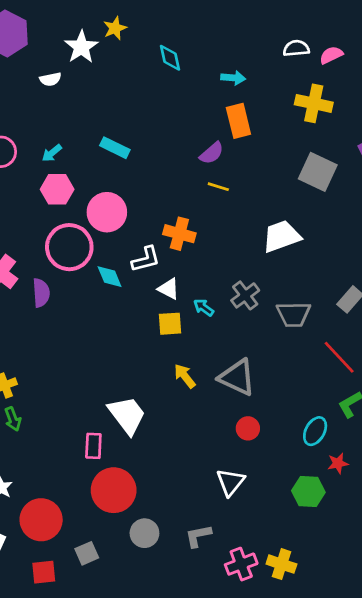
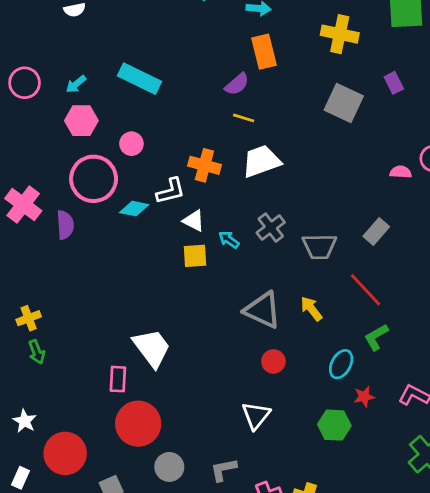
cyan rectangle: (115, 148) -> (140, 79), size x1.4
pink circle: (107, 212) -> (131, 144), size x0.6
white trapezoid: (281, 236) -> (261, 161), moved
cyan diamond: (110, 277) -> (134, 209), turned -56
yellow arrow: (185, 376) -> (311, 309), moved

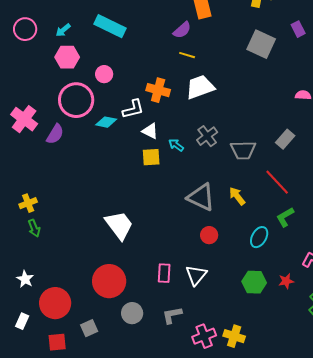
purple semicircle: (65, 225) -> (55, 134), turned 35
pink rectangle: (118, 379) -> (164, 273), moved
red star: (364, 397) -> (286, 281), moved

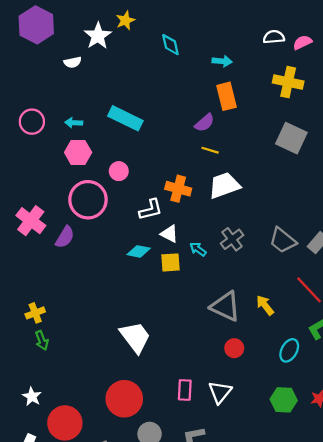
cyan arrow: (63, 30) -> (74, 123), turned 42
cyan diamond: (106, 122) -> (139, 251), moved
gray trapezoid: (243, 150) -> (283, 240), moved, turned 40

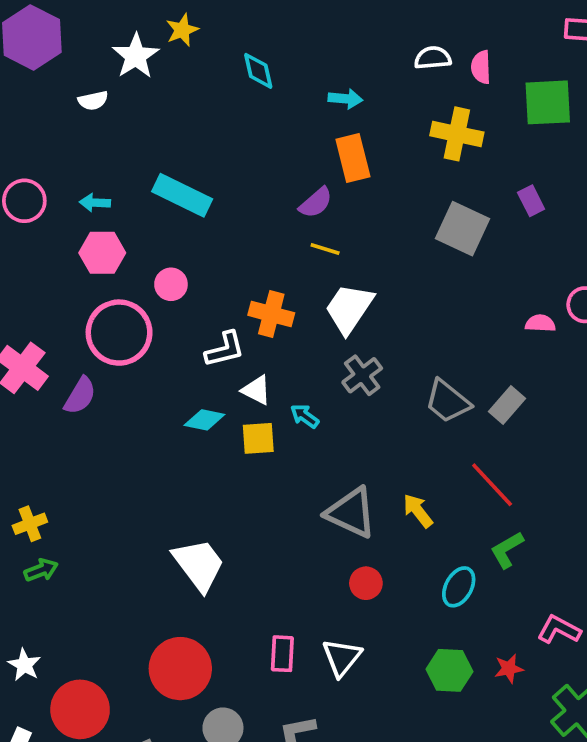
pink semicircle: (302, 42) -> (481, 67), turned -66
white trapezoid: (224, 185) -> (349, 308), turned -36
gray cross: (232, 239) -> (362, 375), moved
green arrow: (42, 340) -> (41, 570), turned -90

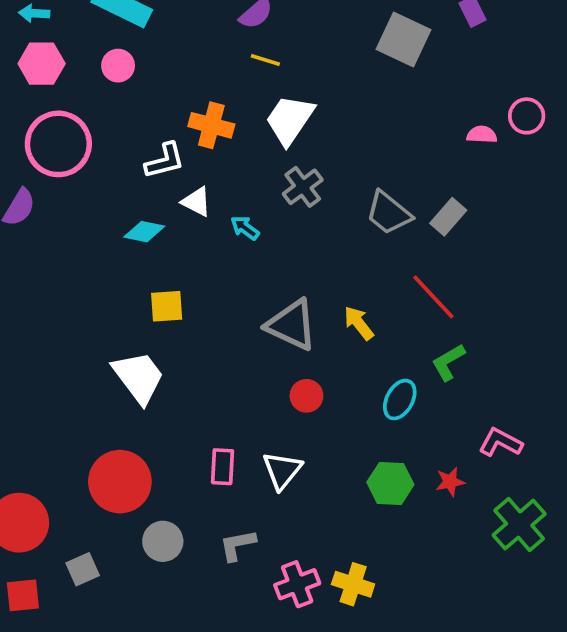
pink circle: (171, 284) -> (118, 66), moved
yellow square: (258, 438) -> (167, 306), moved

